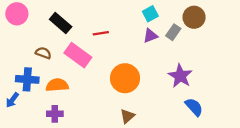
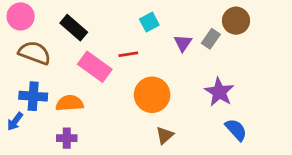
cyan square: (150, 14) -> (149, 22), moved
red line: (101, 33) -> (128, 54), moved
purple triangle: (150, 36) -> (183, 43), turned -35
brown semicircle: (43, 53) -> (35, 53), moved, size x1.6
brown triangle: (127, 116) -> (165, 135), moved

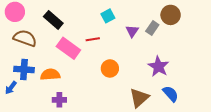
orange circle: (152, 95) -> (110, 68), size x0.7
brown triangle: (165, 135) -> (139, 98), moved, size x1.5
purple cross: (67, 138) -> (59, 100), moved

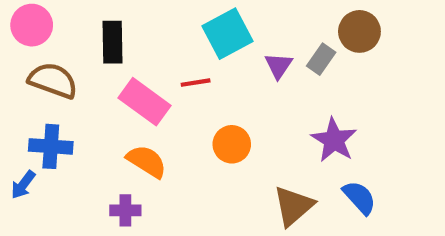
cyan square: (108, 16) -> (228, 34), size x1.6
black rectangle: (53, 20) -> (113, 42), turned 48
orange semicircle: (50, 75) -> (147, 161), moved, turned 36

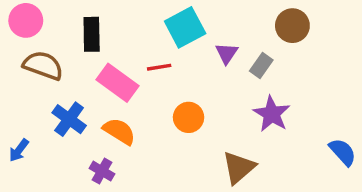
gray rectangle: (321, 59) -> (261, 65), moved
blue cross: (51, 146) -> (69, 119), moved, turned 32
blue semicircle: (359, 198) -> (343, 152), moved
purple cross: (125, 210) -> (102, 171), turned 30

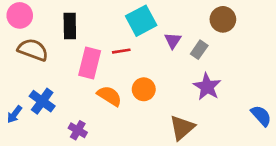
pink rectangle: (118, 83) -> (90, 63), turned 68
blue cross: (69, 119) -> (42, 101), moved
orange semicircle: (119, 131) -> (109, 96), moved

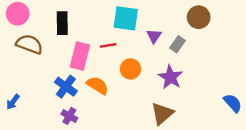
cyan square: (141, 21) -> (126, 18), turned 36
purple star: (207, 87) -> (170, 77), moved
orange circle: (144, 89) -> (130, 69), moved
blue cross: (42, 101) -> (66, 87), moved

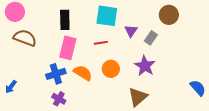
black rectangle: (62, 23) -> (65, 20), moved
red line: (108, 45) -> (101, 43), moved
orange circle: (130, 69) -> (111, 69), moved
blue cross: (66, 87) -> (56, 74), turned 36

